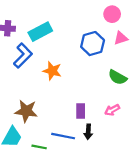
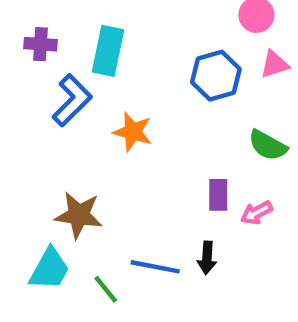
cyan rectangle: (40, 32) -> (108, 51), turned -50
purple rectangle: (81, 111) -> (218, 195), moved
green line: (39, 147) -> (106, 289), turned 40

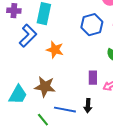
brown star: (79, 215) -> (45, 87), moved
cyan trapezoid: (49, 269) -> (18, 95), moved

